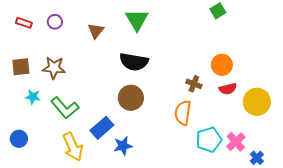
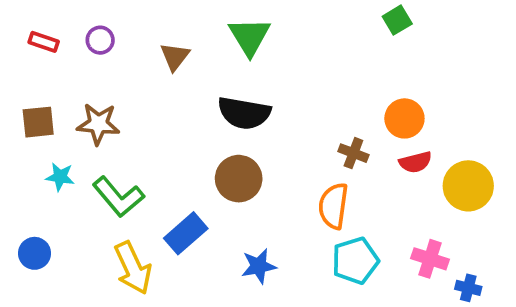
cyan pentagon: (209, 140) -> (355, 261), moved
pink cross: (236, 142) -> (430, 259), turned -30
blue star: (123, 146) -> (259, 266), moved
blue cross: (257, 158) -> (468, 288), turned -32

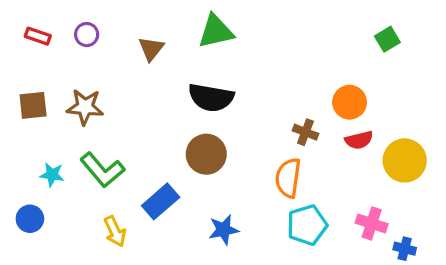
green square: (397, 20) -> (387, 39), moved
green triangle: (250, 36) -> (216, 31), turned 48
cyan star: (60, 177) -> (52, 175), moved
yellow arrow: (133, 268) -> (115, 231), size x0.7

